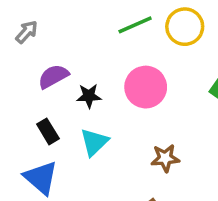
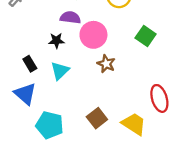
purple semicircle: (53, 76) -> (70, 17), moved, turned 36
brown star: (165, 158) -> (106, 64), moved, turned 30

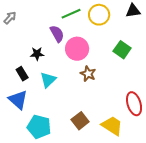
purple semicircle: (70, 17) -> (57, 34), turned 54
black star: (56, 41) -> (37, 54), moved

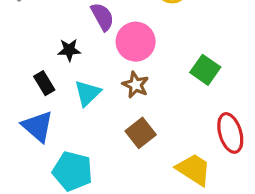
green square: (122, 50) -> (205, 70), moved
brown star: (88, 74) -> (136, 85), moved
brown square: (80, 121) -> (141, 133), moved

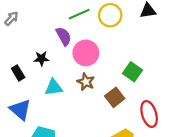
black rectangle: (44, 83) -> (18, 73), moved
cyan triangle: (87, 93) -> (54, 87), turned 36
brown square: (141, 133) -> (115, 97), moved

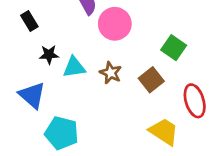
black star: (41, 58) -> (49, 55), moved
black rectangle: (18, 73) -> (29, 21), moved
brown star: (86, 82) -> (111, 73), moved

